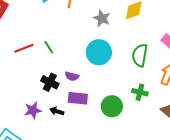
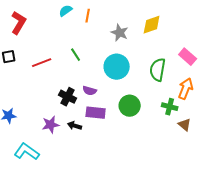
green line: (49, 47) -> (76, 55), moved
green cross: (140, 92) -> (170, 107), moved
green circle: (112, 106) -> (130, 106), moved

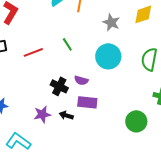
green circle: (130, 106) -> (136, 121), moved

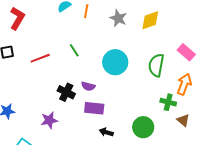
gray star: (111, 22) -> (118, 18), moved
black arrow: (66, 115) -> (106, 132), moved

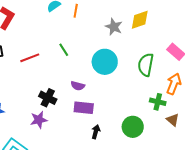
gray star: (118, 18) -> (114, 27), moved
black cross: (66, 92) -> (48, 98), moved
black arrow: (106, 132) -> (96, 132), turned 88

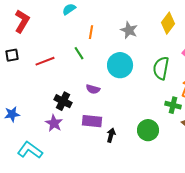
orange line: (76, 11) -> (91, 32), moved
yellow diamond: (140, 20) -> (168, 23), moved, turned -35
purple rectangle: (84, 108) -> (92, 121), moved
purple star: (39, 120) -> (54, 123), turned -30

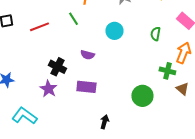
cyan circle: (120, 65) -> (114, 31), size x0.7
green semicircle: (161, 68) -> (155, 34), size x0.6
black arrow: (111, 135) -> (104, 122), moved

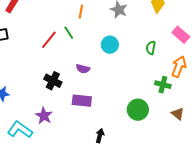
red line: (39, 27) -> (49, 40), moved, turned -30
purple star: (48, 89) -> (44, 116), moved
brown triangle: (182, 89) -> (178, 114), moved

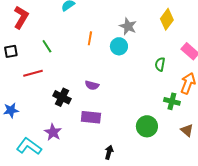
orange line: (81, 12) -> (90, 38), moved
green line: (69, 33) -> (47, 46), moved
red line: (49, 40) -> (33, 73), moved, turned 36
cyan circle: (110, 45) -> (119, 46), moved

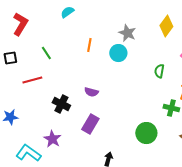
purple rectangle: (91, 117) -> (90, 124), turned -66

